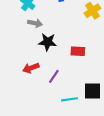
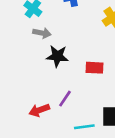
red arrow: (31, 68) -> (39, 110), moved

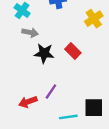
red rectangle: (95, 68) -> (73, 51), moved, turned 42

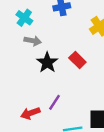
black star: (44, 53) -> (47, 62), turned 30

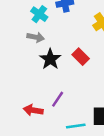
cyan cross: (24, 18) -> (39, 14), moved
red arrow: (30, 113) -> (33, 110), turned 30

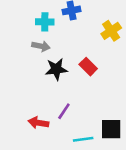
cyan cross: (39, 14) -> (45, 22), turned -35
black star: (50, 59) -> (56, 69), turned 30

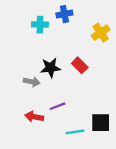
gray arrow: (41, 46) -> (32, 82), moved
purple line: (64, 111) -> (57, 106), turned 35

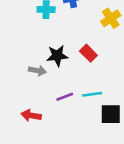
red arrow: (34, 117) -> (31, 115), moved
cyan line: (75, 132) -> (92, 94), moved

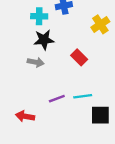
black star: (57, 56) -> (44, 40), moved
gray arrow: (37, 71) -> (36, 62), moved

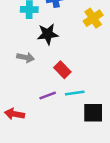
black star: (44, 40) -> (48, 34), moved
red rectangle: (79, 57) -> (62, 70), moved

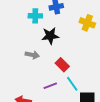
yellow cross: (93, 18) -> (87, 23), turned -35
cyan line: (75, 93) -> (72, 84), turned 63

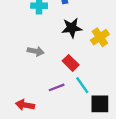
yellow cross: (87, 23) -> (100, 37), moved, turned 35
black star: (50, 36) -> (72, 28), moved

